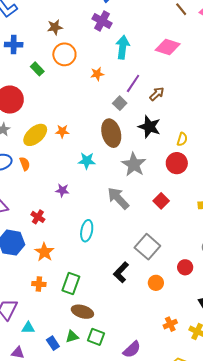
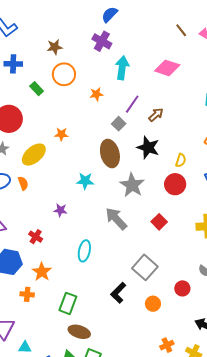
orange star: (62, 131) -> (61, 134), moved
orange cross: (39, 284) -> (27, 294), moved

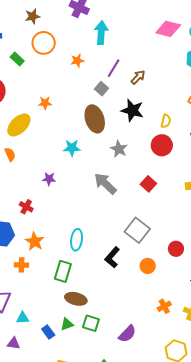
pink diamond: (167, 68) -> (168, 29), moved
gray star: (132, 185) -> (119, 149), size x0.7
cyan ellipse: (84, 251) -> (77, 240), moved

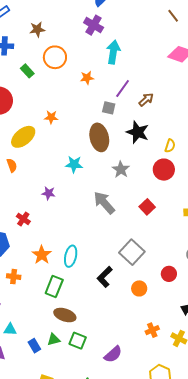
brown star: (33, 16) -> (37, 29), moved
gray square: (101, 89) -> (109, 108), turned -32
orange star: (35, 241) -> (42, 255), moved

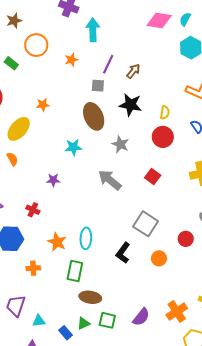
orange cross: (152, 330) -> (177, 312), moved, size x1.5
purple semicircle: (113, 354) -> (141, 317), moved

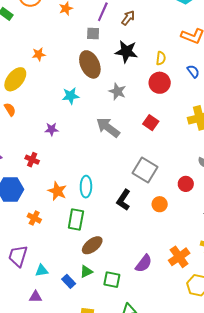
orange cross: (33, 268) -> (34, 218), turned 32
brown ellipse: (90, 297) -> (92, 245), turned -45
green square: (107, 320) -> (112, 280), moved

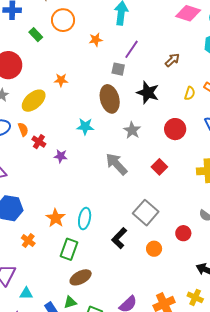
brown arrow: (128, 18) -> (172, 60), moved
yellow semicircle: (161, 58) -> (190, 93), moved
red cross: (32, 160) -> (39, 142), moved

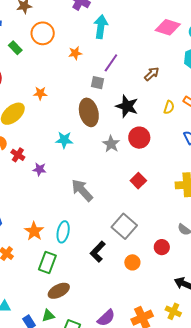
red circle: (175, 129) -> (139, 138), moved
gray arrow: (117, 164) -> (82, 190), moved

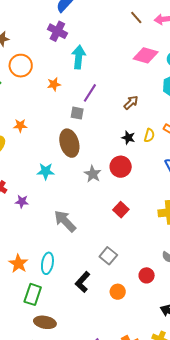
black star: (127, 106) -> (128, 138), moved, size x0.6
gray square: (124, 226) -> (108, 256), size x0.7
brown ellipse: (59, 291) -> (45, 322), turned 40

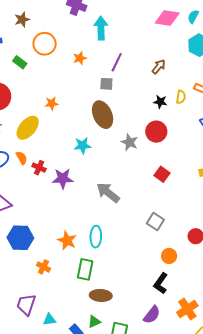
purple star: (22, 202) -> (63, 179), size x1.5
black L-shape: (83, 282) -> (161, 283), moved

